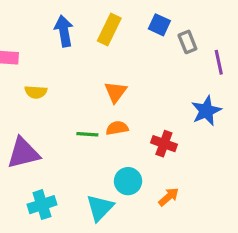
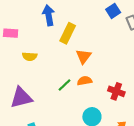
blue square: (159, 25) -> (113, 11), turned 32
yellow rectangle: (109, 29) -> (68, 33), moved
green line: (87, 134) -> (64, 85), turned -48

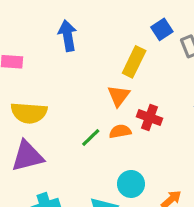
yellow rectangle: (68, 33) -> (134, 62), moved
yellow semicircle: (30, 56) -> (29, 113), moved, size x1.6
red cross: (116, 91) -> (150, 117), moved

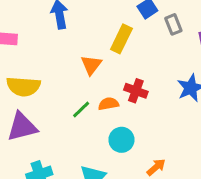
orange triangle: (119, 96) -> (91, 65), moved
cyan circle: (131, 184) -> (121, 140), moved

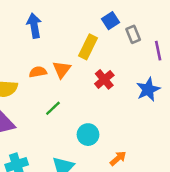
red cross: (136, 91) -> (104, 79), moved, turned 30
orange semicircle: (109, 104) -> (38, 72), moved

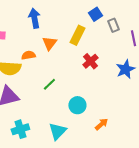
orange triangle: (62, 69) -> (49, 43), moved
orange semicircle: (38, 72) -> (28, 55), moved

